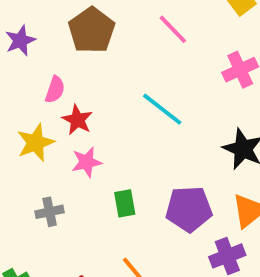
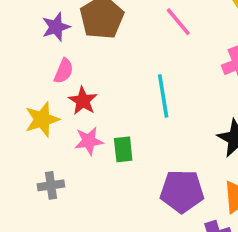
purple star: (20, 40) -> (56, 27), moved
cyan line: (162, 109) -> (163, 96), turned 39
green rectangle: (125, 203) -> (123, 149), moved

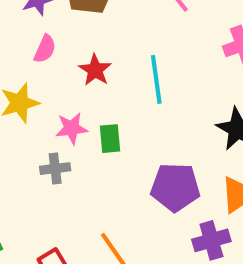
red star: (83, 101) -> (95, 70), moved
gray cross: (51, 185) -> (55, 169), moved

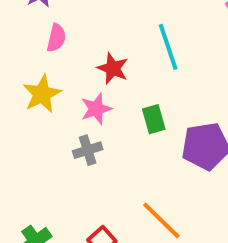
red star: (95, 70) -> (113, 68), moved
green rectangle: (110, 139) -> (154, 119), moved

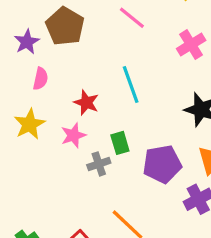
gray cross: (88, 150) -> (99, 164), moved

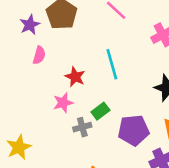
yellow star: (29, 124) -> (19, 147), moved
green rectangle: (120, 143) -> (100, 111), turned 66

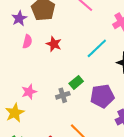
cyan line: (112, 64) -> (97, 48), moved, turned 65
red star: (75, 77) -> (54, 44), moved
pink star: (63, 103) -> (29, 92), moved

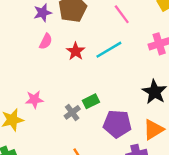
cyan line: (97, 48) -> (109, 50), moved
gray cross: (63, 95) -> (72, 112), turned -32

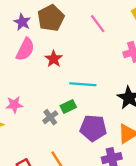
purple star: (43, 13) -> (22, 22), turned -30
pink semicircle: (46, 41) -> (25, 49), size x1.5
cyan line: (109, 50) -> (83, 84), moved, turned 35

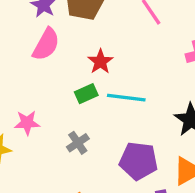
red star: (54, 59) -> (100, 62), moved
green rectangle: (68, 107) -> (86, 94), moved

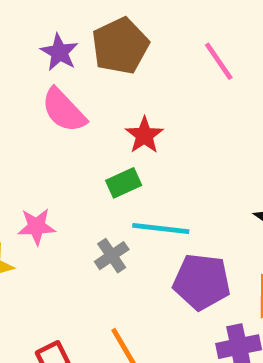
pink semicircle: (46, 44) -> (64, 110), turned 108
cyan line: (126, 98) -> (161, 229), moved

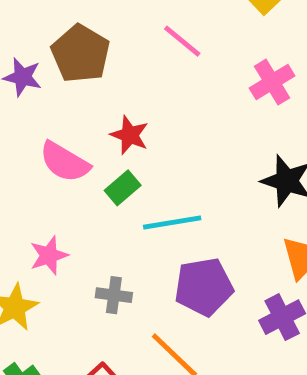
pink semicircle: (64, 110) -> (65, 162), moved
gray cross: (112, 256) -> (114, 295), moved, turned -32
purple pentagon: (202, 282) -> (204, 287), moved

